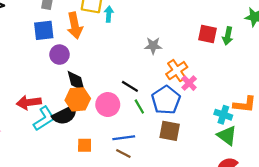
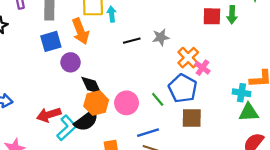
black line: (130, 86) -> (132, 41), moved, turned -36
green triangle: (227, 135) -> (249, 112), turned -30

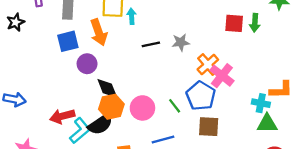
pink cross: (202, 68) -> (222, 76), size x1.5

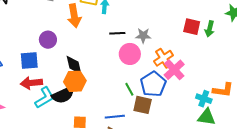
blue square: (68, 41) -> (29, 60), moved
purple circle: (87, 64) -> (48, 40), moved
pink circle: (142, 108) -> (130, 54), moved
brown square: (209, 127) -> (143, 105), moved

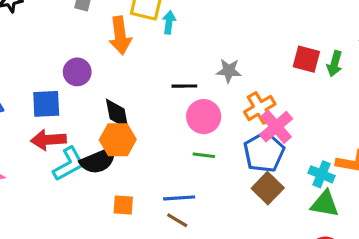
black line: (117, 33) -> (184, 86), moved
pink circle: (130, 54) -> (204, 117), moved
blue pentagon: (153, 84) -> (264, 152), moved
green line: (129, 89) -> (204, 155), turned -56
brown square: (143, 105) -> (268, 188), moved, turned 30

